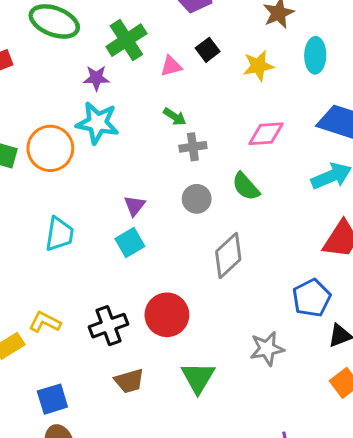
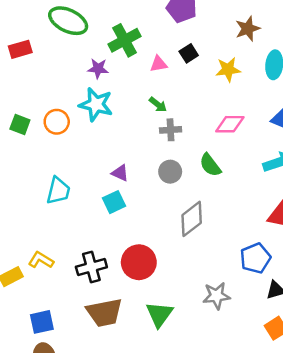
orange circle: (50, 148) -> (57, 122), size x0.7
purple triangle: (135, 206) -> (120, 173), turned -48
brown trapezoid: (129, 381) -> (104, 313), size x1.5

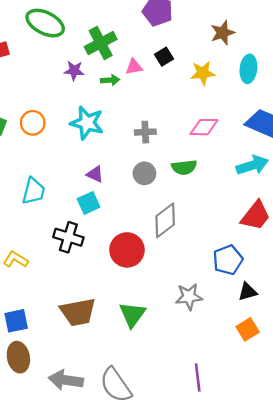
cyan star: (96, 104) -> (87, 123), moved
green arrow: (158, 105) -> (110, 80), moved, turned -42
green semicircle: (210, 165) -> (184, 167), turned -60
red circle: (139, 262) -> (127, 250), moved
black cross: (91, 267) -> (68, 237), moved, turned 32

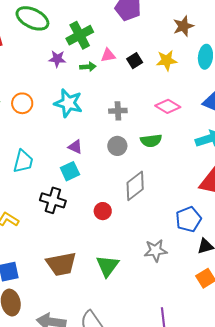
black square: (164, 57) -> (135, 61), moved
pink diamond: (204, 127) -> (168, 106), turned 30
red circle: (127, 250) -> (103, 211), size x0.6

